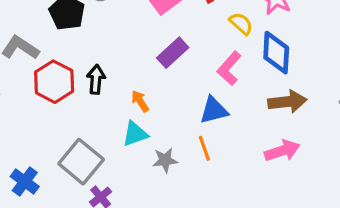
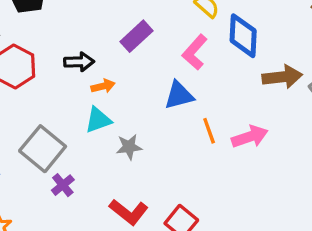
black arrow: (96, 79) -> (79, 62), moved, turned 84
orange arrow: (140, 101) -> (103, 86), turned 110
brown arrow: (287, 102) -> (282, 77), moved
orange line: (204, 148) -> (209, 131), moved

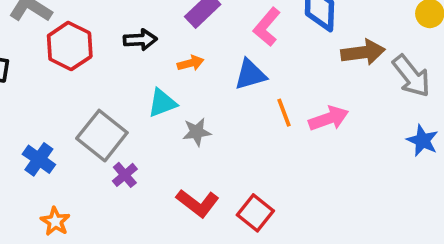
orange arrow: (103, 86) -> (191, 63), moved

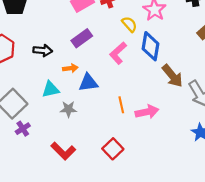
brown arrow: (363, 52) -> (172, 76), turned 50
blue triangle: (250, 75) -> (88, 83), moved
red square: (255, 213) -> (113, 149), moved

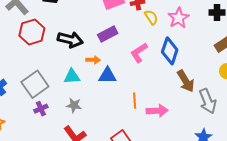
yellow semicircle: (129, 24) -> (151, 17), moved
black arrow: (43, 50) -> (70, 40), size x1.4
gray star: (68, 109) -> (74, 105), moved

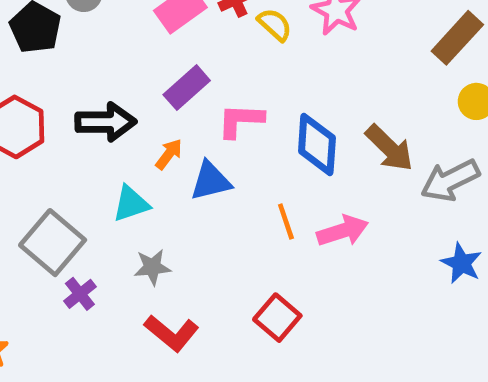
blue diamond: (170, 51) -> (317, 145), moved
pink L-shape: (139, 53) -> (241, 120), moved, turned 50
orange arrow: (93, 60) -> (169, 154), turned -40
gray arrow: (208, 101) -> (450, 180), turned 100

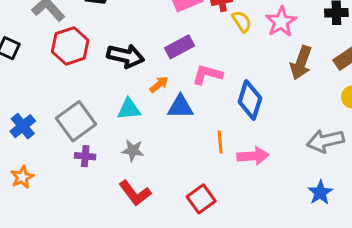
brown arrow: (389, 148) -> (301, 63), moved, turned 52
purple cross: (80, 294) -> (85, 156), turned 30

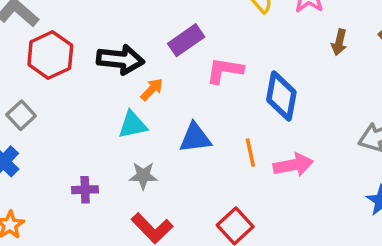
brown arrow: (301, 63) -> (339, 42), size x0.6
orange arrow: (159, 84) -> (152, 89), moved
blue triangle: (180, 107) -> (195, 138), moved
gray square: (76, 121) -> (21, 115), moved, size x0.6

